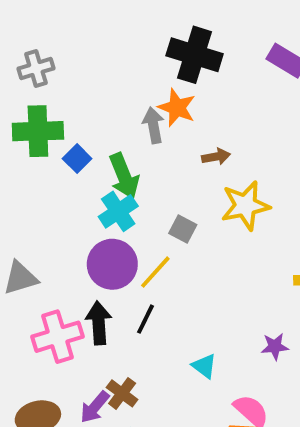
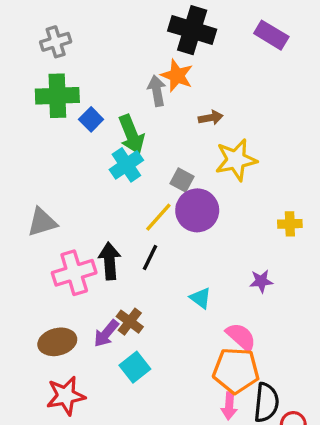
purple circle: (112, 264) -> (197, 210), moved

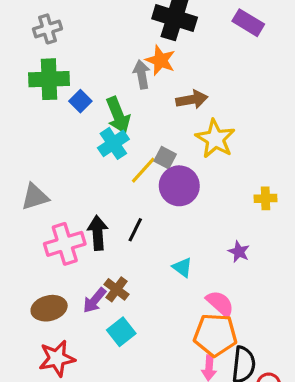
brown arrow: (211, 118) -> (192, 100), size x1.4
yellow star: (236, 160) -> (215, 139), turned -30
yellow line: (158, 217) -> (143, 170), moved
purple star: (261, 281) -> (239, 252), turned 30

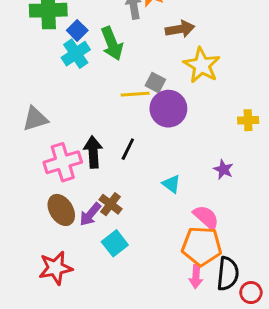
cyan cross: (113, 143) -> (76, 54), moved
yellow line: (143, 170) -> (135, 94), turned 44
brown ellipse: (49, 308) -> (61, 210), moved, turned 72

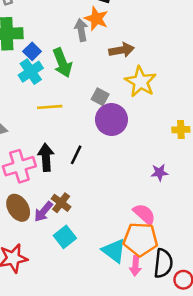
yellow line: (135, 94) -> (50, 107), moved
purple star: (223, 169) -> (159, 172), turned -30
cyan triangle: (171, 184) -> (114, 251), moved, size x1.5

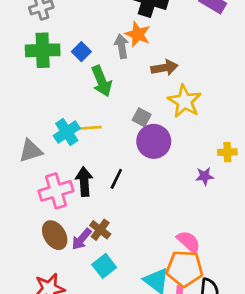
blue square: (32, 51) -> (81, 52), moved
cyan cross: (31, 72) -> (67, 132), moved
purple star: (159, 172) -> (205, 176), moved

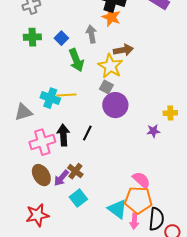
orange star: (138, 34) -> (111, 17), moved
green cross: (43, 50) -> (32, 37), size x0.7
yellow star: (185, 101) -> (110, 66), moved
cyan cross: (67, 132) -> (50, 98), turned -36

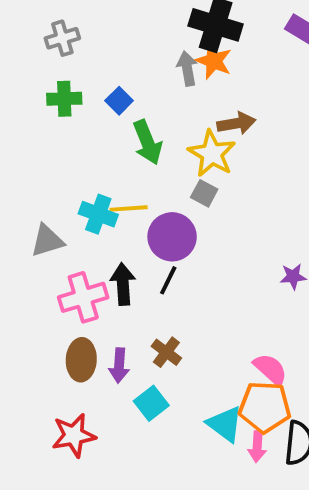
gray arrow: (91, 34) -> (187, 68), moved
purple circle: (115, 105) -> (172, 237), moved
brown cross: (75, 171) -> (166, 352), moved
brown ellipse: (41, 175) -> (81, 360), turned 35
purple arrow: (61, 178) -> (119, 365), turned -36

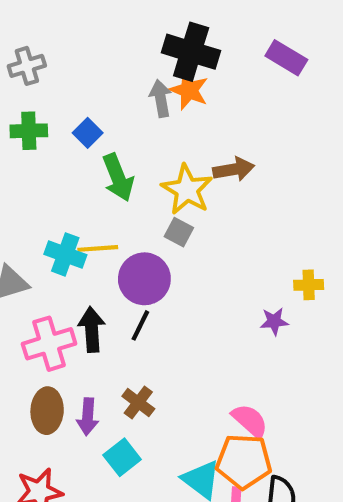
brown arrow: (236, 123) -> (234, 169), moved

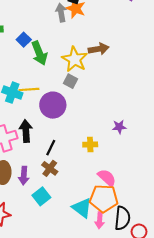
blue square: (88, 133) -> (24, 40), moved
yellow cross: (309, 285) -> (90, 144), moved
black line: (140, 325) -> (51, 148), moved

